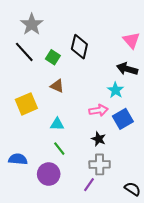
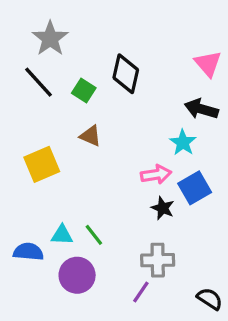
cyan triangle: (57, 124) -> (62, 235), moved
black star: (99, 139) -> (163, 208), moved

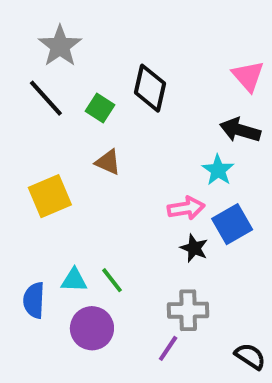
blue semicircle: (28, 252) -> (34, 300), turned -92

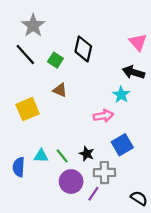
blue square: (232, 224) -> (122, 145), moved
black star: (194, 248) -> (87, 154), moved
purple circle: (92, 328) -> (71, 182), moved

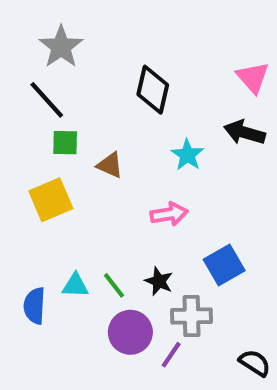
green square: (55, 60) -> (65, 143), moved, turned -32
cyan star: (121, 95) -> (187, 155), moved
pink arrow: (103, 116) -> (169, 214), moved

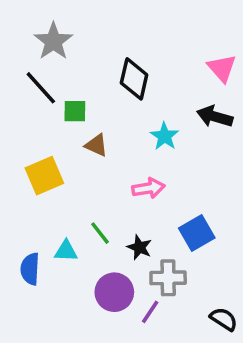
green square: (65, 143) -> (75, 111), moved
green line: (114, 285) -> (100, 233), moved

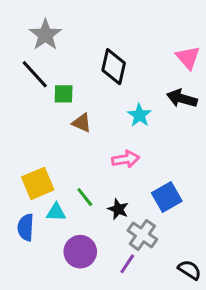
yellow square: (44, 176) -> (38, 183), moved
gray cross: (168, 278) -> (142, 235), turned 36
purple circle: (114, 292) -> (80, 252), moved

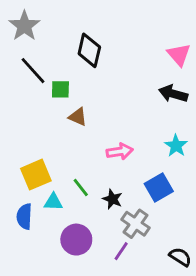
gray star: (45, 35) -> (24, 26), moved
black diamond: (114, 67) -> (89, 50), moved
cyan star: (139, 115) -> (176, 146), moved

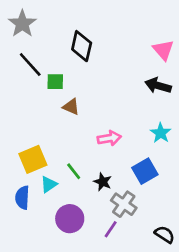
cyan triangle: (53, 202) -> (49, 184), turned -36

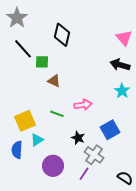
cyan star: (161, 133) -> (122, 91), moved
green line: (74, 171) -> (57, 114), moved, turned -32

